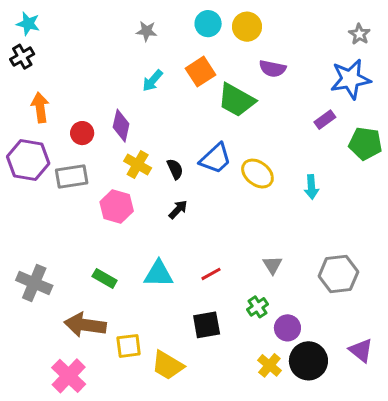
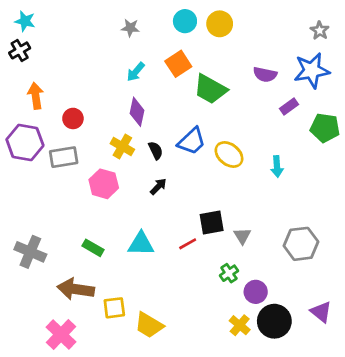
purple semicircle: (272, 69) -> (265, 74), moved
purple diamond: (121, 126) -> (137, 112), moved
black square: (207, 325) -> (212, 223), moved

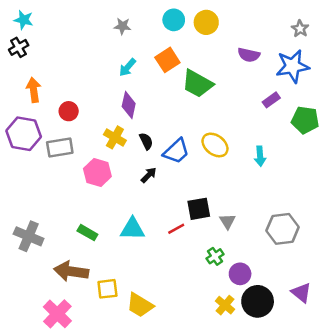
purple semicircle: (265, 74) -> (249, 55), moved
blue trapezoid: (192, 141) -> (176, 151), moved

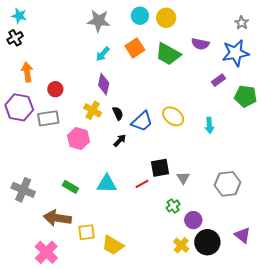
gray star: (122, 26) -> (99, 21), size x1.6
green trapezoid: (197, 84) -> (168, 54), moved

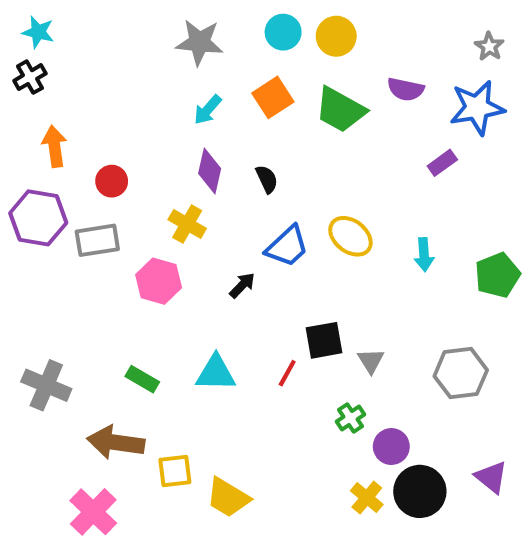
green pentagon: (246, 96) -> (497, 275), moved, turned -30
black semicircle: (118, 113) -> (267, 179), moved
red line: (142, 184) -> (287, 373), turned -32

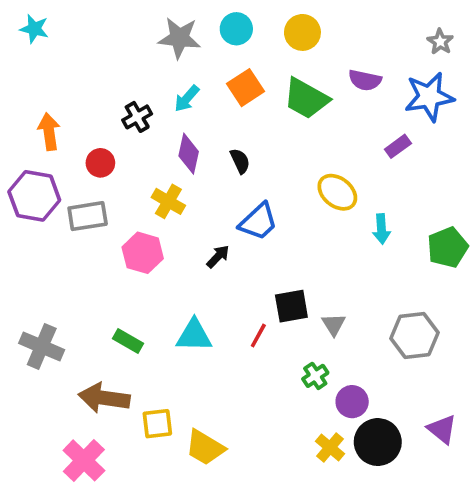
cyan circle: (283, 32) -> (236, 29), moved
black cross: (30, 77) -> (137, 117), moved
yellow ellipse: (350, 236) -> (337, 192), moved

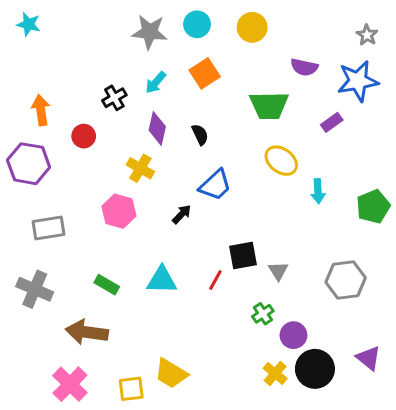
green trapezoid: (306, 99) -> (269, 105), moved, turned -30
gray rectangle: (88, 216) -> (48, 228), moved
yellow square: (157, 424) -> (131, 389), moved

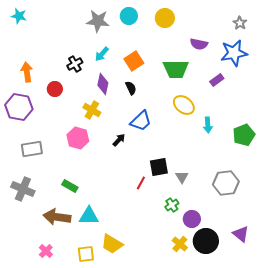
orange square: (205, 73) -> (134, 61), moved
cyan triangle: (162, 280) -> (89, 216), moved
pink cross: (70, 384) -> (46, 251), size x0.6

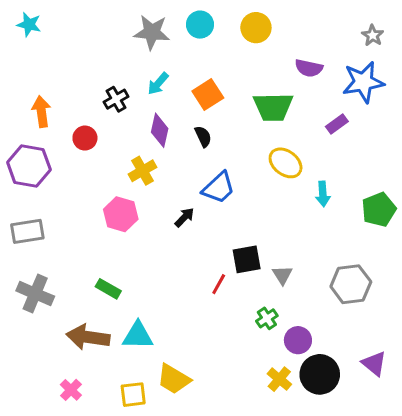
yellow cross: (92, 110) -> (142, 171), turned 30
gray rectangle: (32, 149) -> (27, 231), moved

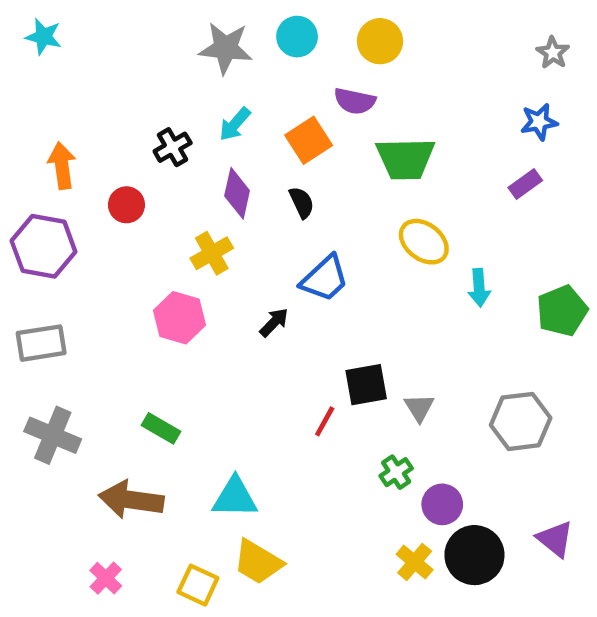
purple semicircle: (309, 68) -> (355, 101), moved
blue star: (363, 82) -> (539, 122), size x0.6
purple rectangle: (337, 124) -> (525, 184), moved
cyan triangle: (138, 336) -> (235, 497), moved
yellow square: (133, 395) -> (198, 585), turned 32

